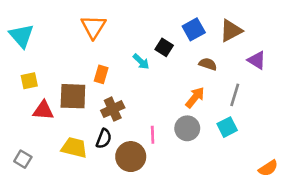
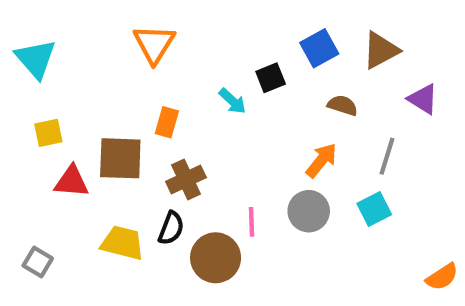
black square: (164, 47) -> (271, 78), turned 36

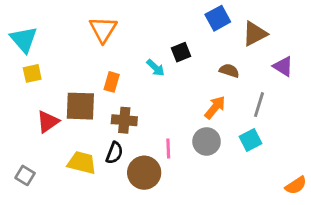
blue square: (319, 48) -> (218, 18), moved
yellow square: (48, 133) -> (32, 73), moved
brown cross: (186, 179) -> (124, 120), turned 30
red triangle: (72, 182) -> (48, 122), turned -40

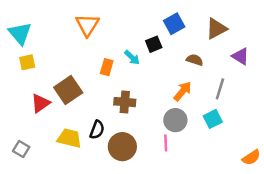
blue square: (218, 18) -> (174, 24), moved
orange rectangle: (112, 82) -> (107, 67), moved
brown square: (80, 106) -> (68, 90), turned -36
brown cross: (124, 120) -> (125, 102), moved
pink line: (168, 149) -> (166, 143), moved

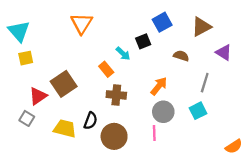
orange rectangle: (107, 67) -> (106, 69), moved, turned -56
orange arrow: (183, 91) -> (159, 86), moved
gray square: (21, 149) -> (27, 118), moved

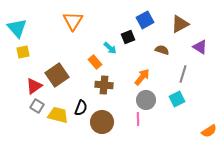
gray square: (27, 118) -> (37, 106), moved

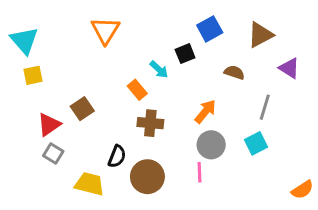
brown square: (57, 75) -> (82, 109), size x0.7
yellow trapezoid: (58, 115) -> (89, 184), moved

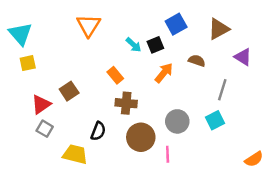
cyan arrow: (159, 70) -> (134, 45), moved
orange arrow: (205, 112) -> (164, 73), moved
pink line: (200, 172) -> (168, 154), moved
brown circle: (147, 177) -> (141, 137), moved

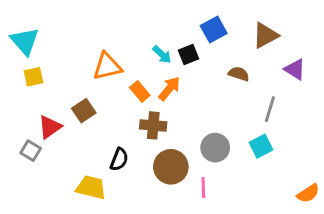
orange triangle: (89, 25) -> (107, 66), moved, turned 45
orange arrow: (164, 73) -> (169, 89), moved
gray square: (45, 129) -> (31, 151), moved

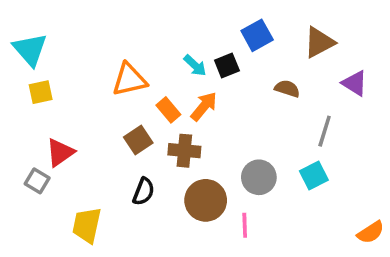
brown square: (84, 111) -> (138, 140), moved
yellow trapezoid: (91, 187) -> (87, 225), moved, turned -92

